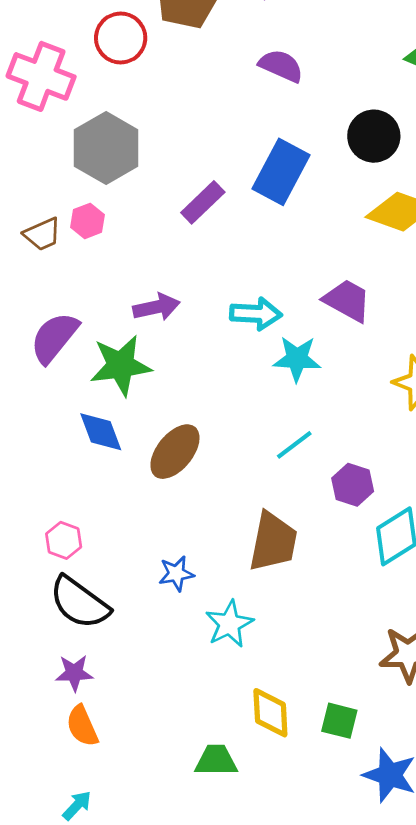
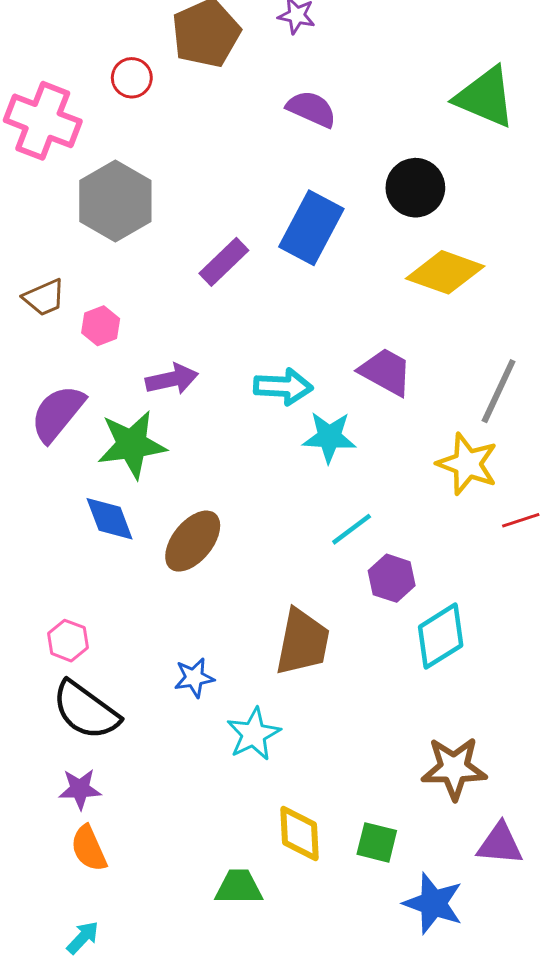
red circle: (121, 38) -> (132, 78), size x0.7
pink hexagon: (87, 221) -> (101, 326), moved
cyan line: (294, 445) -> (352, 529), moved

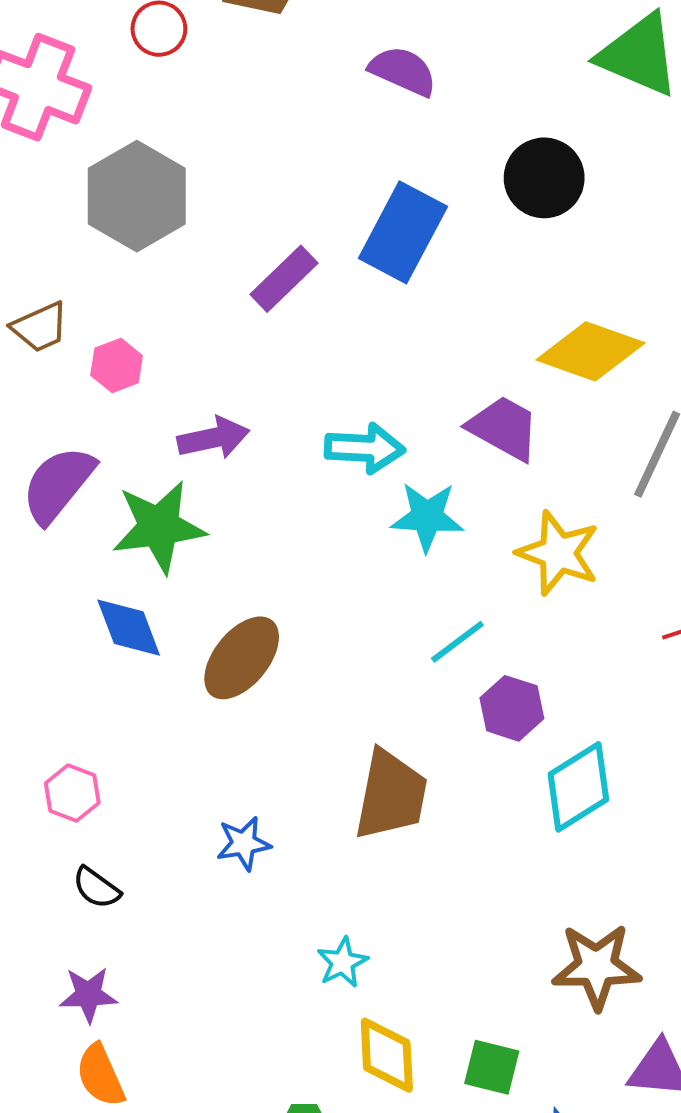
yellow diamond: (445, 272) -> (591, 351), moved
yellow star: (467, 464) -> (558, 553), moved
black semicircle: (86, 710) -> (96, 888), size x0.5
cyan star: (254, 734) -> (342, 962), moved, size x0.7

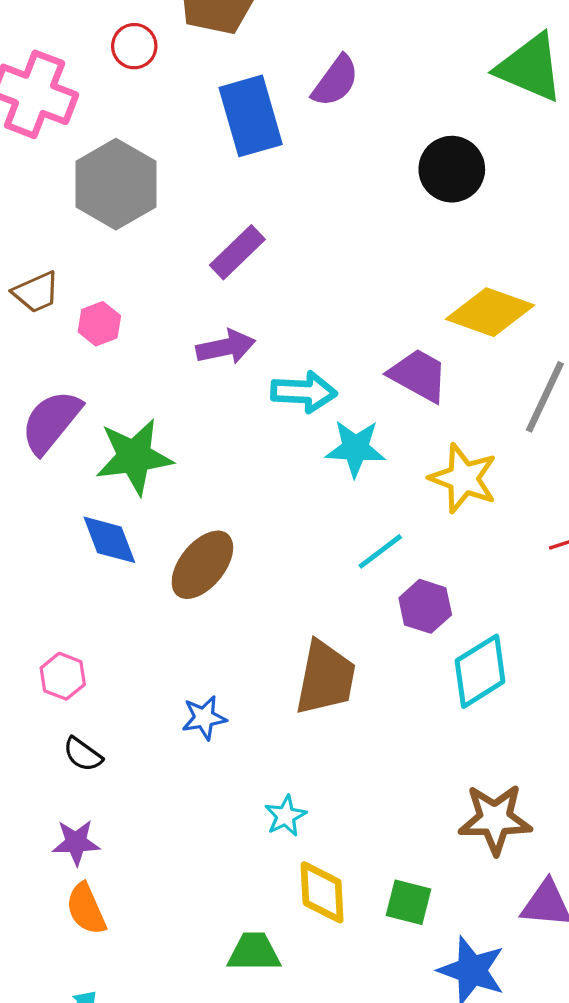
purple semicircle: (403, 71) -> (335, 81), turned 102
blue rectangle: (403, 232) -> (251, 116), moved, turned -44
purple arrow: (213, 438) -> (226, 347), moved

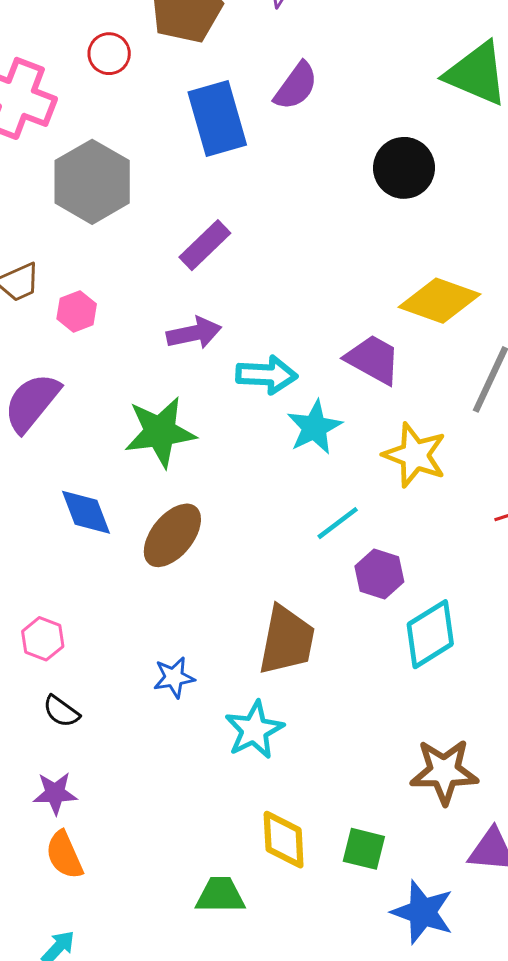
cyan star: (355, 448) -> (314, 427), turned -30
green star: (134, 457) -> (160, 432), moved
cyan star: (286, 816) -> (254, 730), moved, size x1.5

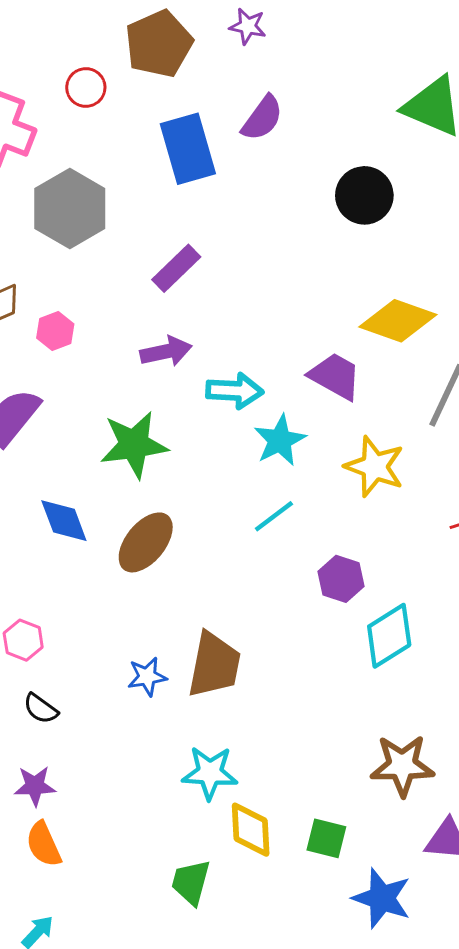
cyan line: (338, 523) -> (274, 516), moved
brown trapezoid: (287, 640) -> (214, 665), moved
cyan star: (254, 730) -> (210, 773), moved, turned 30
green trapezoid: (220, 895) -> (191, 882), turned -75

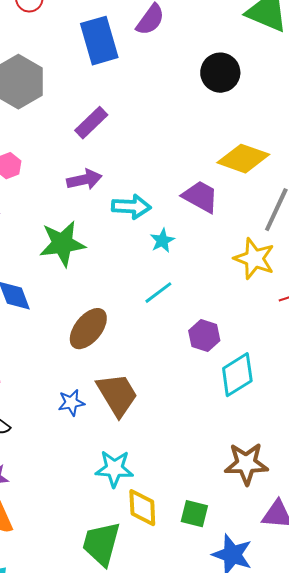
cyan star: (280, 440) -> (162, 241), size x0.7
yellow star: (375, 467) -> (254, 259), moved
brown ellipse: (146, 542) -> (88, 329), moved
brown trapezoid: (214, 665) -> (117, 395), turned -42
green trapezoid: (191, 882) -> (101, 544), size x1.4

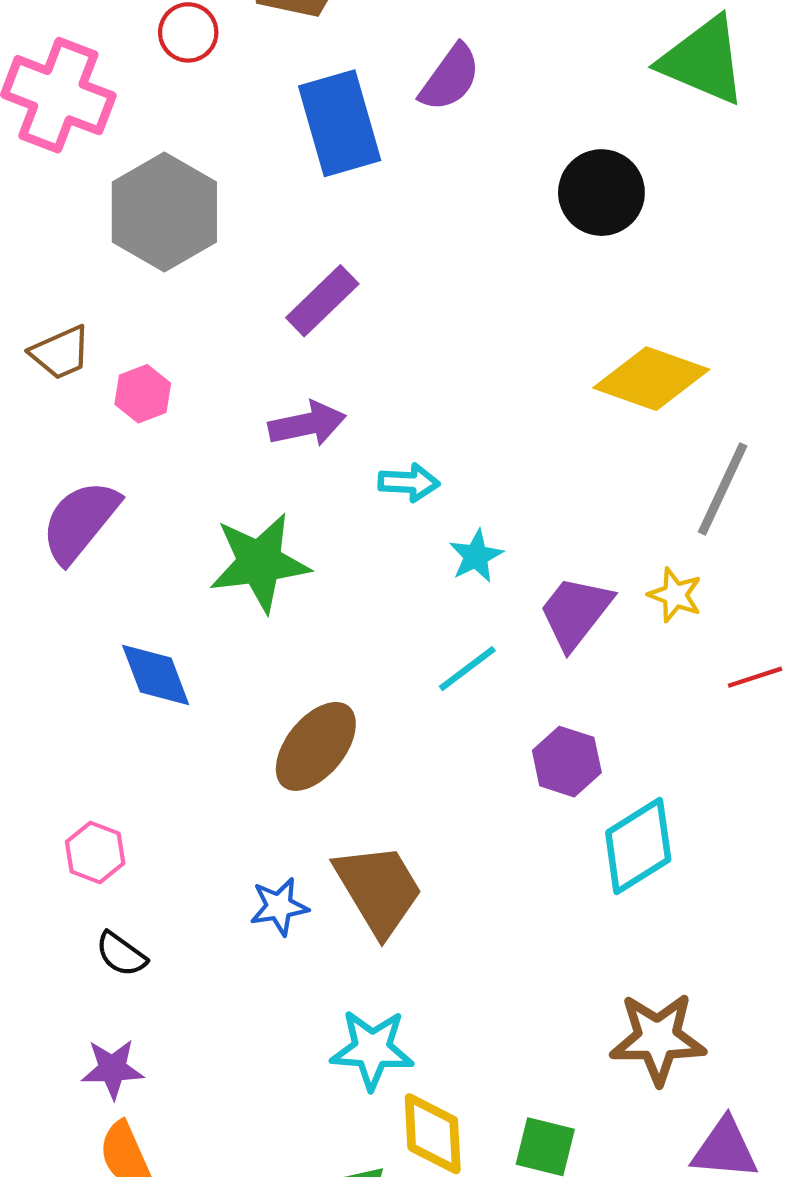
purple trapezoid: (200, 197) -> (575, 612), moved, turned -81
cyan arrow: (131, 207) -> (409, 482), size x0.7
yellow star: (254, 259) -> (675, 595), size x0.6

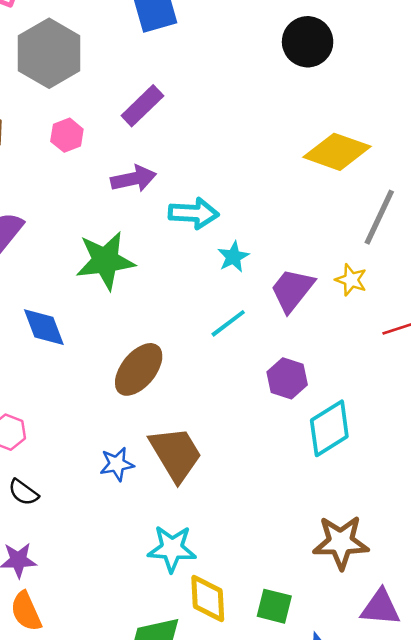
pink hexagon: (143, 394) -> (67, 135), moved
cyan arrow: (409, 482) -> (194, 213), size x1.4

